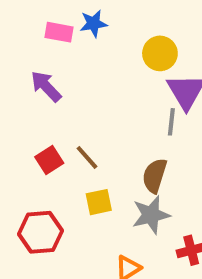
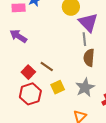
brown semicircle: (155, 176) -> (89, 58), moved
red hexagon: (40, 232) -> (30, 94), moved

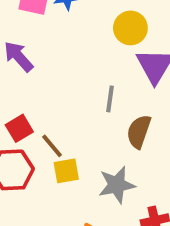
gray line: (84, 39) -> (110, 99), moved
brown line: (47, 66) -> (52, 146), moved

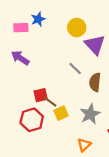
gray line: (110, 99) -> (75, 69), turned -40
red square: (19, 128) -> (41, 95), moved, turned 32

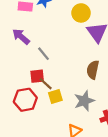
gray line: (75, 69) -> (44, 54), moved

